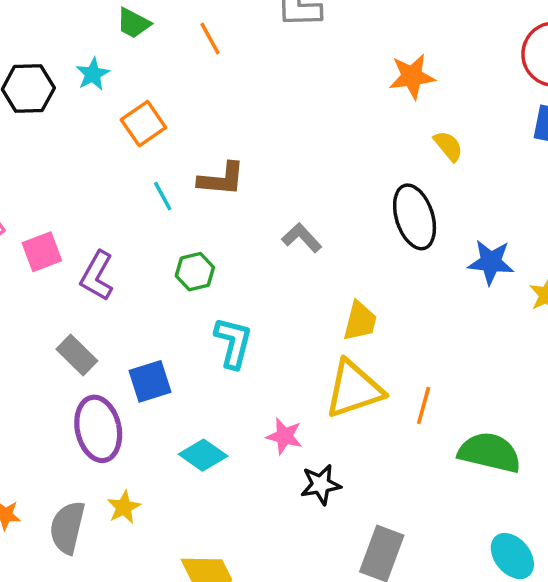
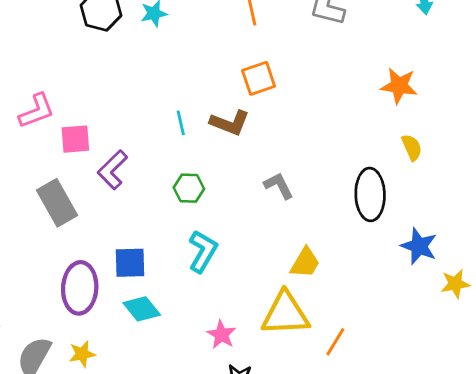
orange square: (143, 124) -> (259, 78), moved
gray rectangle: (77, 355) -> (57, 203), moved, size x1.4
cyan diamond: (203, 455) -> (142, 309), moved

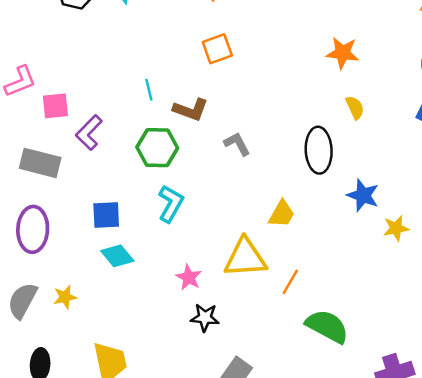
brown L-shape: (230, 123) -> (191, 110), moved
green hexagon: (189, 188) -> (157, 148), size x1.5
gray rectangle: (57, 203) -> (40, 163), turned -45
yellow trapezoid: (305, 263) -> (282, 214), moved
purple ellipse: (80, 288) -> (33, 229), moved

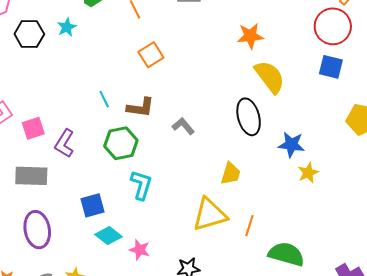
yellow semicircle: (355, 108) -> (270, 77), size x1.8
yellow star: (396, 228) -> (308, 173), moved
pink star: (189, 277) -> (140, 250), moved

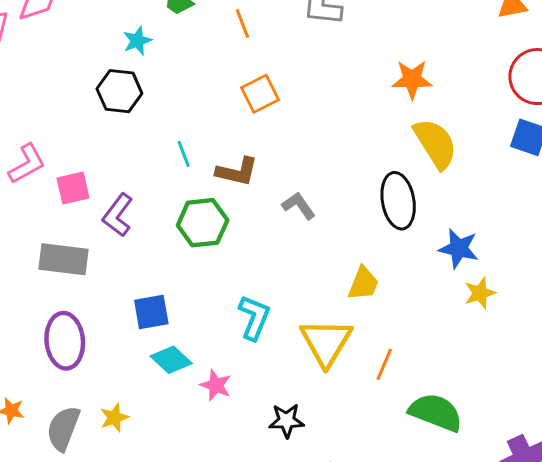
black hexagon: (29, 34) -> (119, 91), moved
cyan L-shape: (141, 185) -> (254, 318), moved
yellow triangle: (210, 215) -> (326, 342), turned -48

